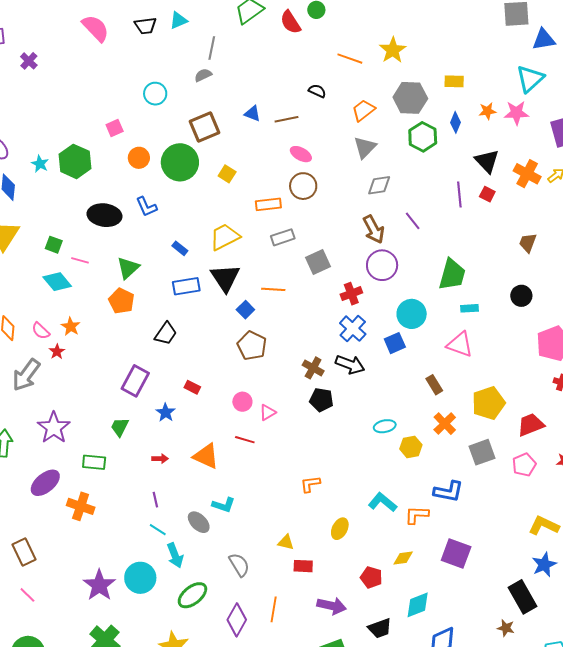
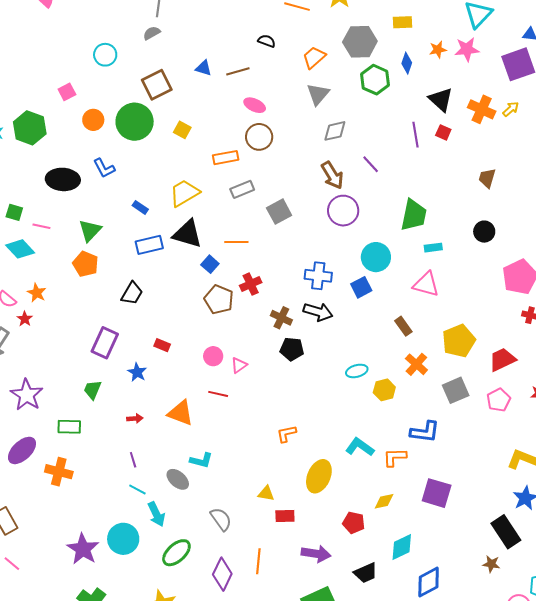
black triangle: (225, 278) -> (188, 234), turned -36
red cross: (351, 294) -> (251, 284), moved
blue cross: (353, 329) -> (318, 276), turned -32
yellow ellipse: (340, 529) -> (319, 476), size x1.5

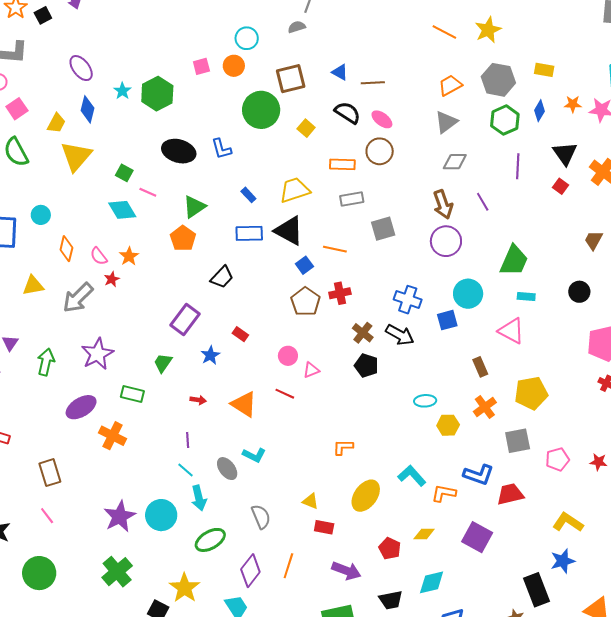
black semicircle: (267, 41) -> (348, 113), moved, size x1.5
orange circle: (93, 120) -> (234, 66), moved
purple line: (415, 135) -> (518, 166), moved
red trapezoid: (502, 360) -> (510, 494), moved

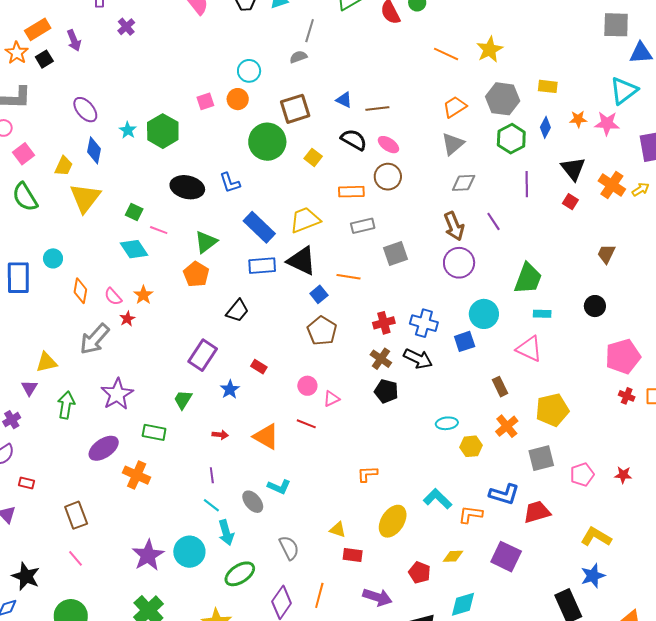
blue rectangle: (248, 195) -> (259, 227), size x2.0
yellow triangle: (33, 286) -> (46, 362), moved
red cross: (340, 293) -> (384, 323), moved

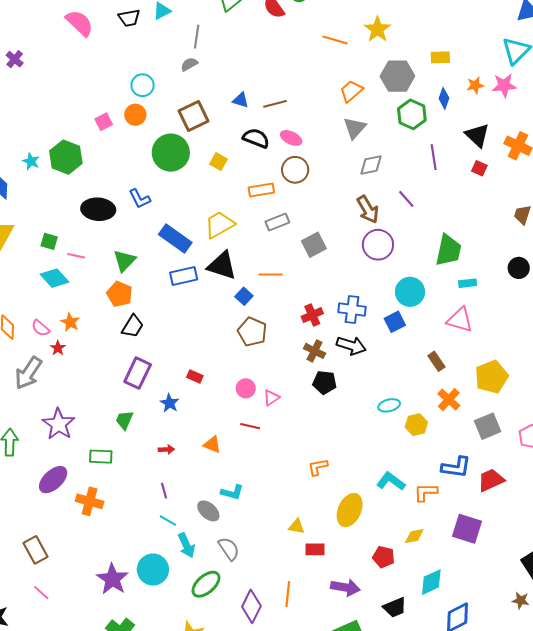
black trapezoid: (237, 311) -> (133, 326), moved
orange triangle: (266, 437) -> (212, 445), size x0.7
gray semicircle: (289, 548) -> (229, 549), moved

